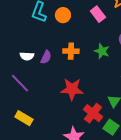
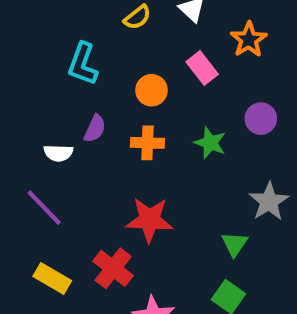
orange circle: (63, 15) -> (151, 90), moved
purple semicircle: (46, 57) -> (95, 129), moved
red cross: (93, 113) -> (113, 268), moved

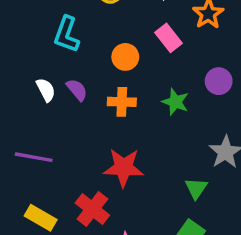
purple semicircle: (95, 129) -> (77, 90), turned -65
white semicircle: (58, 153) -> (46, 90), moved, turned -120
purple line: (44, 208) -> (34, 157), turned -36

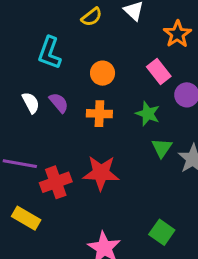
pink rectangle: (169, 38) -> (159, 72), moved
green triangle: (196, 188) -> (162, 148), moved
red cross: (92, 209) -> (56, 182), moved, turned 32

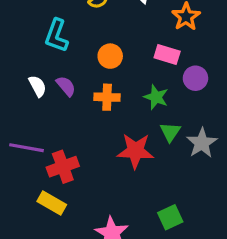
pink rectangle: (159, 72) -> (167, 55), turned -35
red star: (101, 173) -> (135, 151), moved
yellow rectangle: (26, 218) -> (52, 203), moved
green square: (162, 232) -> (170, 217), turned 30

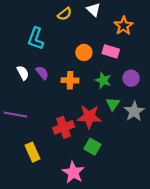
orange circle: (110, 56) -> (84, 52), moved
purple circle: (195, 78) -> (131, 78), moved
red cross: (63, 167) -> (64, 127), moved
yellow rectangle: (52, 203) -> (33, 152), turned 36
green square: (170, 217) -> (92, 147), moved, turned -35

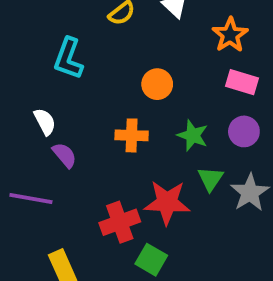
pink rectangle: (111, 51) -> (242, 82), moved
purple semicircle: (42, 73) -> (65, 155), moved
green square: (92, 147) -> (151, 260), moved

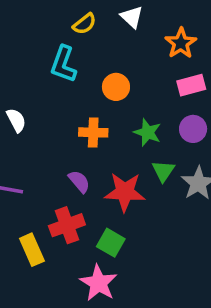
cyan L-shape: (68, 59) -> (63, 64), moved
pink rectangle: (242, 82) -> (191, 85), turned -32
purple semicircle: (65, 155) -> (79, 181), moved
red cross: (120, 222) -> (67, 225), moved

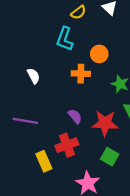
orange cross: (93, 132) -> (81, 74), moved
green square: (111, 243) -> (110, 157), moved

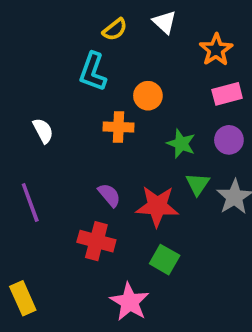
purple line: (25, 121) -> (30, 202), turned 60
red cross: (67, 145) -> (96, 241), turned 35
yellow rectangle: (44, 161) -> (23, 298), moved

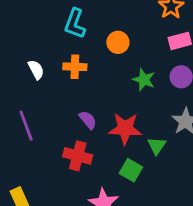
orange cross: (119, 127) -> (75, 67), moved
green triangle: (198, 184) -> (157, 146), moved

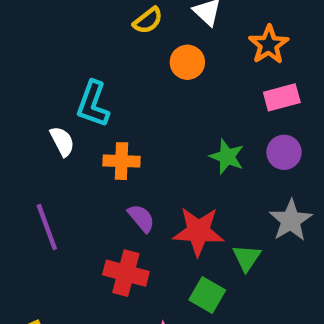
cyan L-shape: (75, 24) -> (93, 104), moved
orange circle: (118, 42) -> (187, 62), moved
orange cross: (75, 67) -> (121, 161), moved

